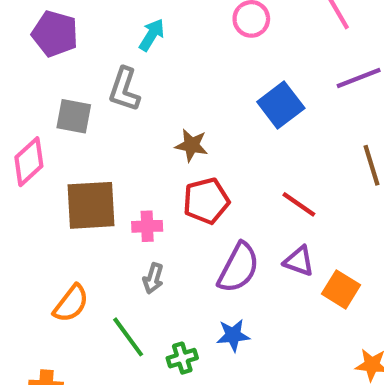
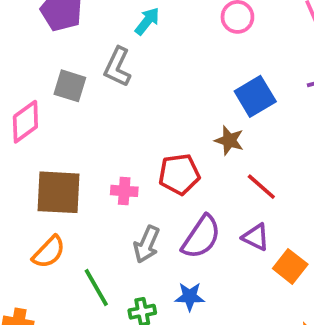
brown star: (191, 145) -> (229, 140), moved
brown square: (91, 205) -> (58, 192), moved
gray arrow: (153, 278) -> (147, 244), moved, size x1.4

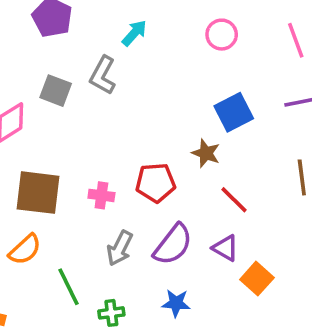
blue star: (190, 297) -> (176, 303), moved

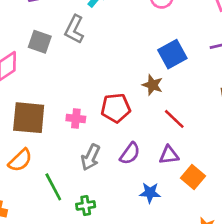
purple semicircle: (173, 245) -> (130, 153), size x0.7
purple triangle: (225, 248) -> (169, 155), turned -35
blue star: (176, 303) -> (150, 193), moved

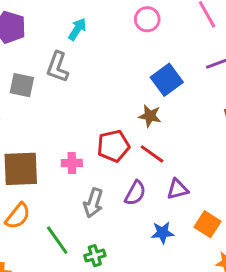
red line: (174, 119) -> (152, 154), moved
orange square: (193, 177) -> (207, 224), moved

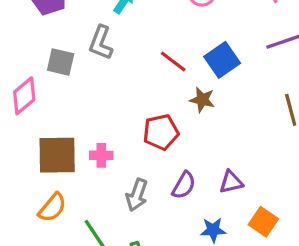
red line: (152, 154) -> (173, 62), moved
pink cross: (72, 163) -> (101, 155), moved

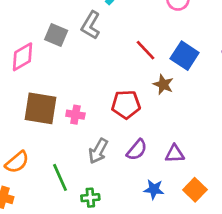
blue square: (222, 60) -> (185, 56), turned -32
orange semicircle: (52, 208) -> (17, 162), moved

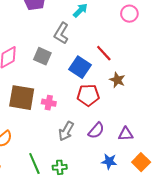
gray square: (56, 35) -> (42, 56), moved
blue square: (185, 56) -> (80, 67), moved
green line: (60, 177) -> (34, 164), moved

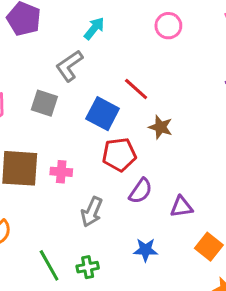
gray L-shape: (61, 33) -> (69, 66), turned 30
purple semicircle: (96, 131) -> (141, 191), moved
blue star: (109, 161) -> (145, 250), moved

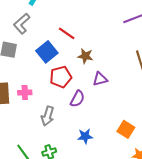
blue square: (103, 114) -> (47, 52), turned 30
purple triangle: (181, 207) -> (100, 79), moved

